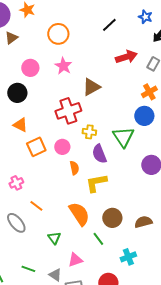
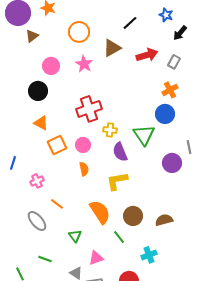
brown triangle: (91, 87) -> (112, 48), moved
orange semicircle: (74, 168) -> (84, 169), moved
green line: (28, 269) -> (45, 259), moved

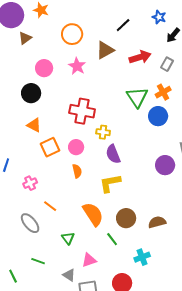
red cross: (89, 109) -> (82, 111), turned 30
green triangle: (144, 135) -> (137, 97), moved

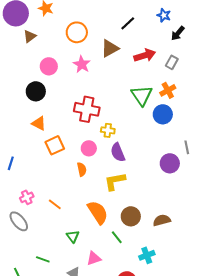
pink circle: (76, 147) -> (89, 148), moved
pink cross: (30, 183) -> (27, 197), moved
gray ellipse: (30, 223) -> (19, 221), moved

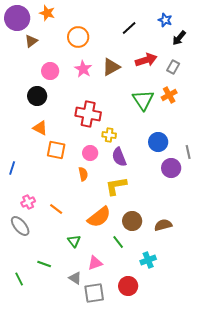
brown triangle: (110, 48) -> (111, 67), moved
blue circle: (163, 114) -> (158, 142), moved
orange square: (55, 145) -> (56, 150), turned 36
orange semicircle: (98, 212) -> (99, 217), turned 85

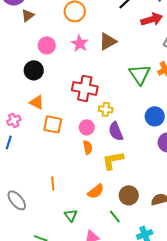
red arrow: (146, 60) -> (152, 19), moved
orange semicircle: (83, 174) -> (88, 147), moved
pink cross: (28, 202) -> (14, 120), moved
orange line: (56, 209) -> (53, 183), turned 48
orange semicircle: (99, 217) -> (96, 191), size x0.7

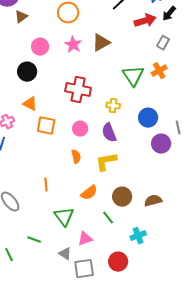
yellow cross: (106, 109) -> (113, 106), moved
orange semicircle: (88, 147) -> (76, 157), moved
green triangle: (71, 215) -> (64, 217), size x1.5

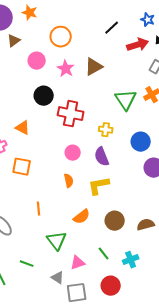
pink circle: (40, 47) -> (37, 61), moved
black circle: (27, 72) -> (44, 96), moved
orange square: (46, 126) -> (22, 167), moved
green line: (108, 218) -> (104, 254), moved

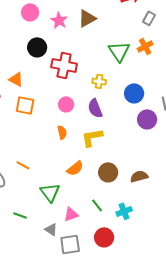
orange square: (22, 167) -> (25, 105), moved
orange line: (39, 209) -> (23, 165), moved, turned -56

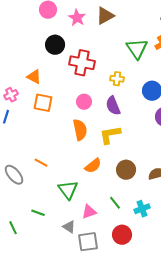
orange semicircle: (62, 132) -> (80, 130), size x1.5

